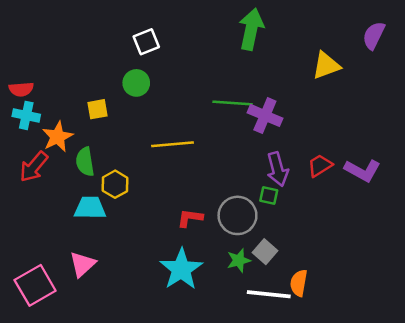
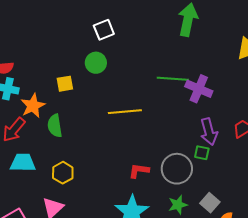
yellow hexagon: (115, 184) -> (63, 173), moved
cyan trapezoid: (90, 208) -> (23, 163), moved
gray square: (265, 252) -> (210, 203), moved

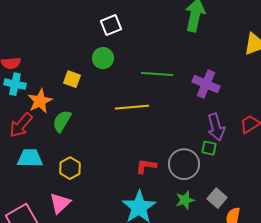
green line: (173, 79) -> (157, 74), moved
yellow square: (65, 84) -> (72, 79), turned 30
green semicircle: (55, 126) -> (62, 121), turned 40

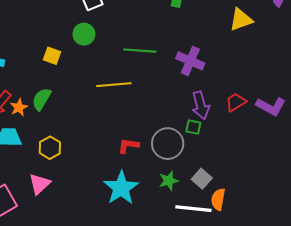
orange star: (40, 101) -> (19, 107), moved, size x0.7

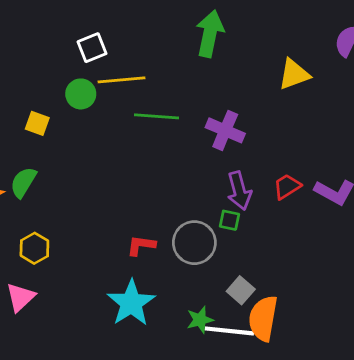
yellow line: (114, 85) -> (121, 80), moved
green star: (169, 181) -> (200, 320), moved
orange semicircle: (218, 199) -> (263, 318), size x1.5

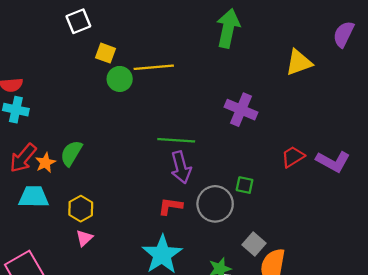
white square: (92, 48) -> (78, 21), moved
green line: (156, 116) -> (176, 140), moved
yellow square: (37, 123) -> (105, 53), moved
purple arrow: (239, 191) -> (181, 167), moved
pink triangle: (20, 297) -> (84, 238), moved, size x0.7

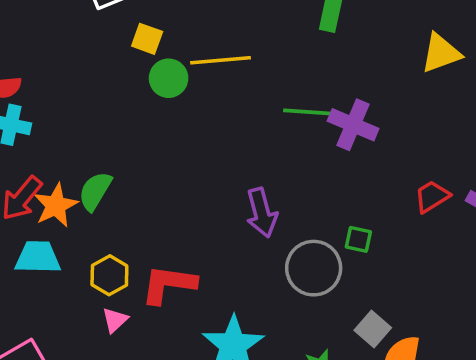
green line: (176, 140) -> (312, 112), moved
orange star: (45, 163) -> (56, 205), size x1.4
red L-shape: (170, 206) -> (169, 284), moved, size x1.5

